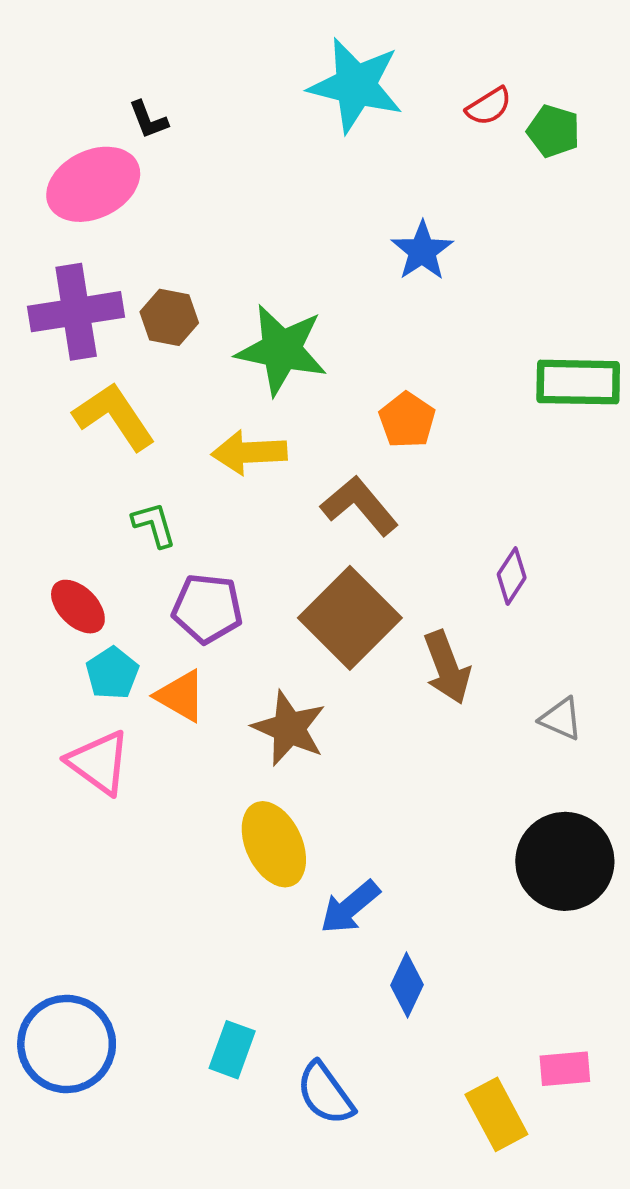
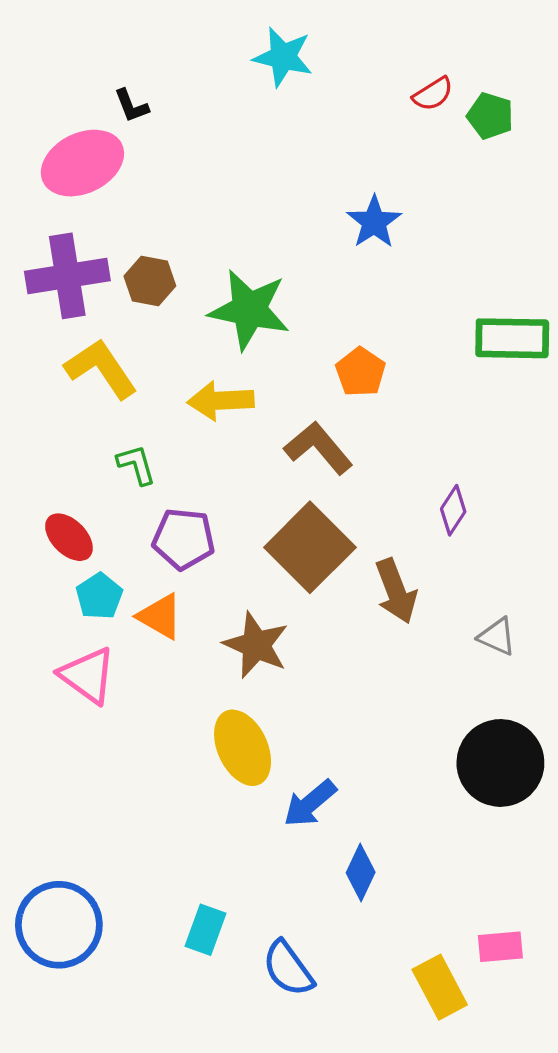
cyan star: (356, 85) -> (283, 57), moved, size x0.7

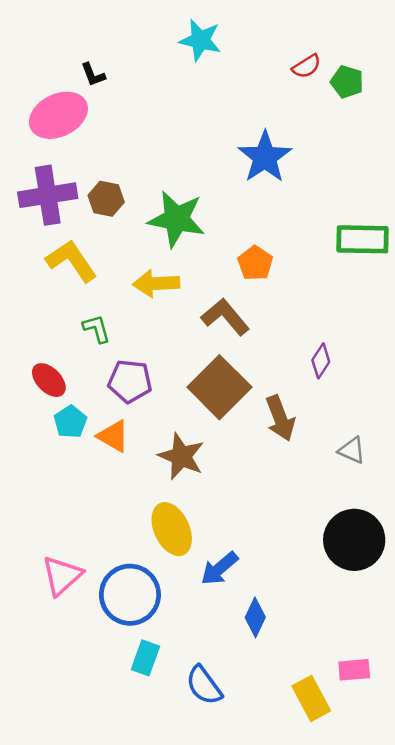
blue star: (374, 222) -> (265, 157), size x1.4
pink triangle: (88, 675) -> (62, 576), moved, turned 42
blue circle: (59, 925) -> (130, 595), moved

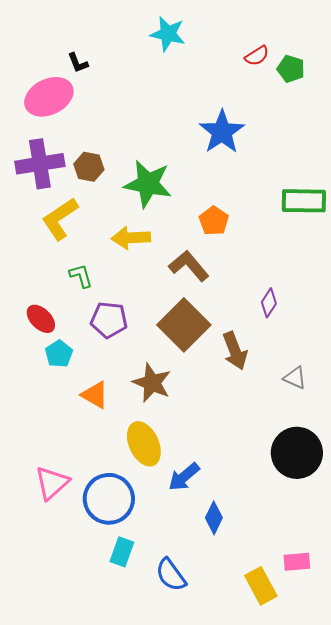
yellow L-shape: (72, 261) -> (60, 219), turned -90
orange triangle: (113, 436) -> (95, 395), moved

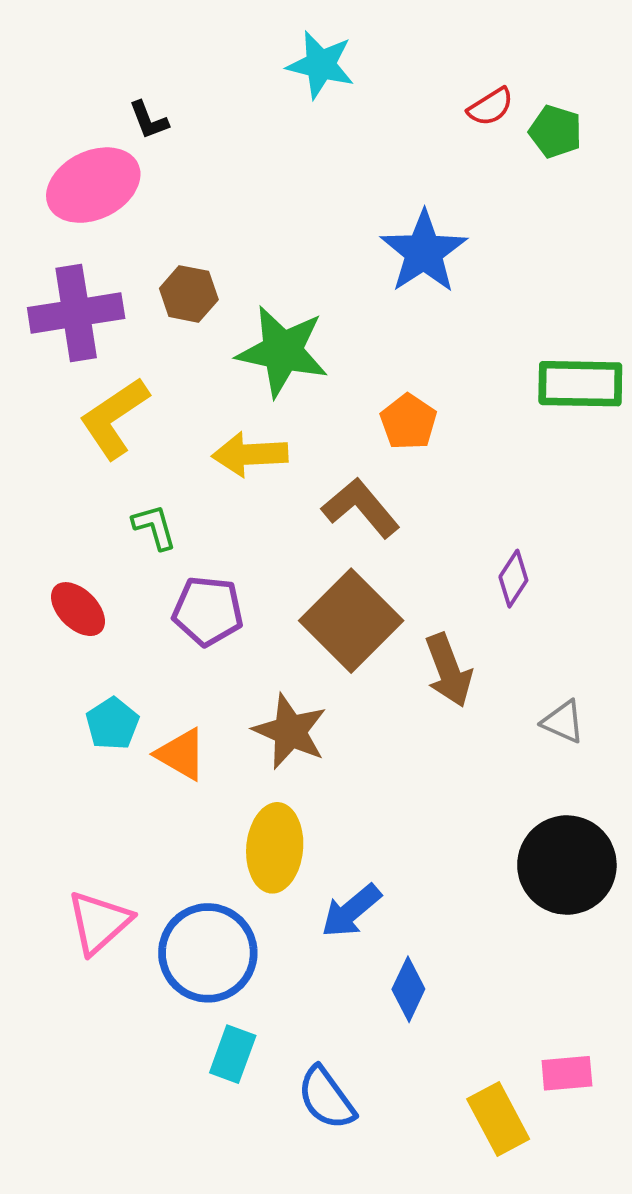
brown hexagon: (89, 167) -> (189, 294), moved
cyan pentagon: (59, 354) -> (112, 724), moved
yellow ellipse: (144, 444) -> (275, 848), turned 30

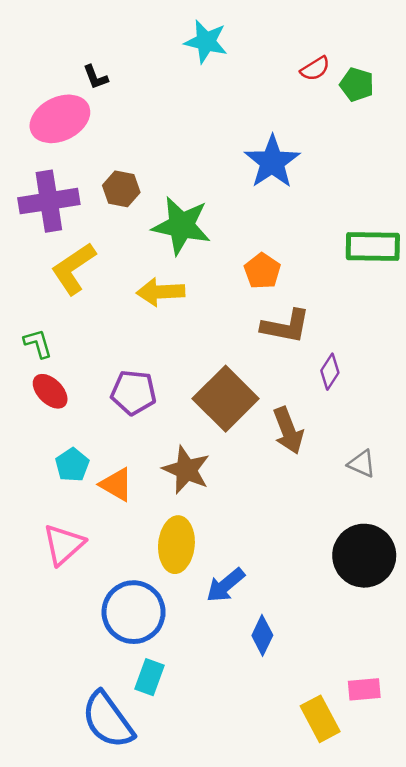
brown L-shape: (361, 508) -> (286, 326), moved, turned 141
green L-shape: (154, 527) -> (38, 343), moved
pink triangle: (99, 922) -> (64, 545), moved
blue semicircle: (326, 1098) -> (108, 720), moved, size x1.4

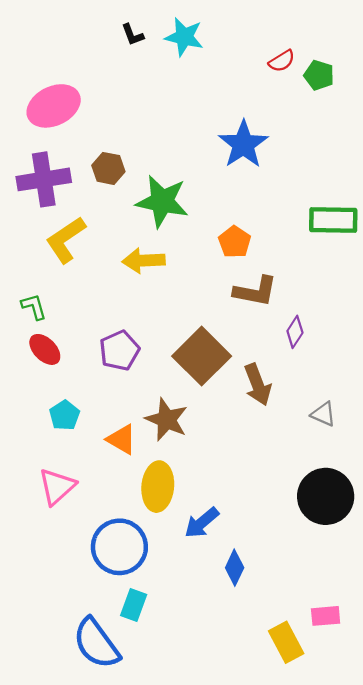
black L-shape: (95, 77) -> (133, 35), moved
purple pentagon: (134, 392) -> (119, 351), turned -30
orange triangle: (116, 484) -> (122, 439), moved

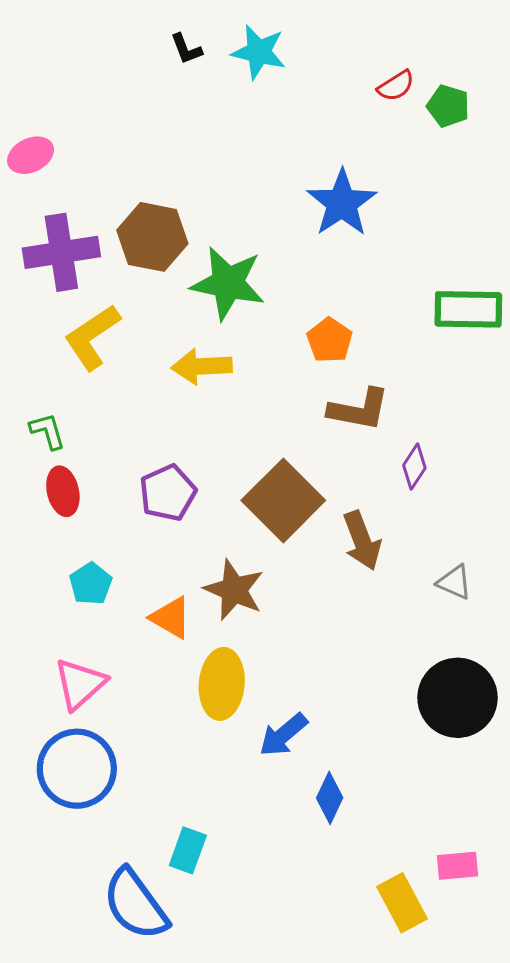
pink ellipse: (54, 106) -> (31, 155), moved, size x0.6
brown hexagon: (108, 168) -> (152, 237), size x1.5
red ellipse: (45, 349) -> (63, 491), turned 32
blue circle: (119, 547) -> (77, 769), moved

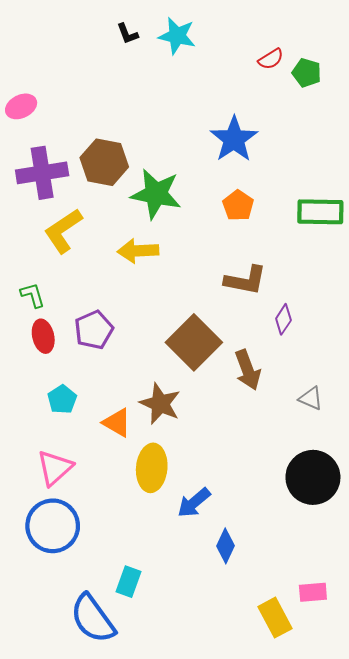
orange pentagon: (330, 340) -> (238, 205), moved
purple pentagon: (168, 493) -> (94, 330), moved

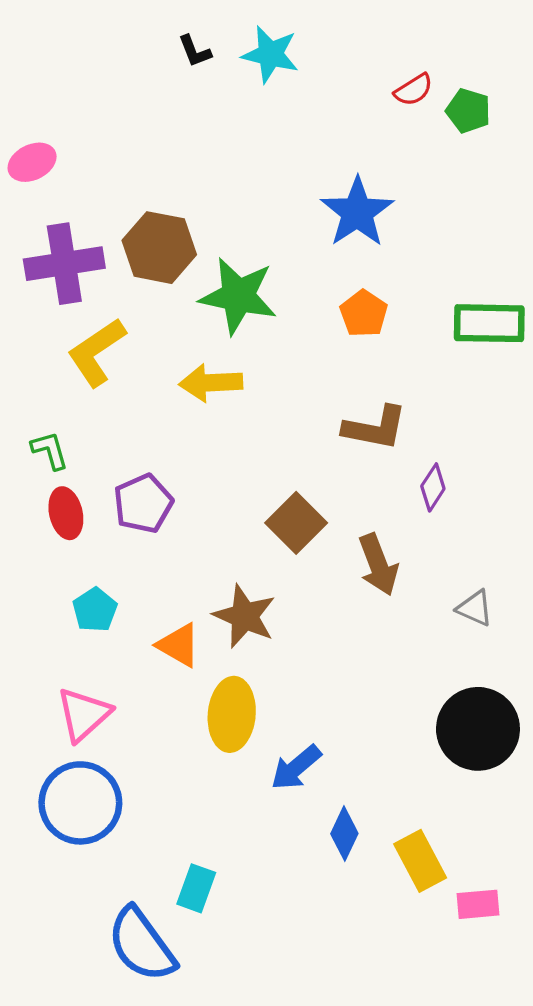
brown square: (194, 342) -> (296, 523), size x0.7
yellow rectangle: (275, 618) -> (420, 861), moved

